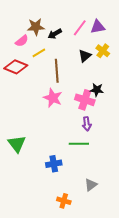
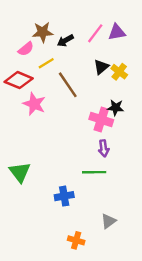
yellow cross: (103, 51) -> (119, 72), moved
brown line: (57, 71) -> (68, 85), turned -30
pink star: (53, 98) -> (34, 104), moved

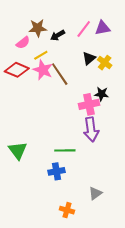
pink star: (34, 104) -> (43, 70), moved
pink cross: (101, 120) -> (89, 104), turned -30
purple arrow: (104, 148) -> (91, 130), size x1.6
green line: (94, 172) -> (65, 150), moved

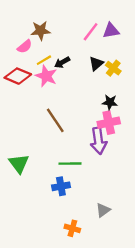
black arrow: (58, 35) -> (62, 62), moved
brown line: (60, 74) -> (55, 120), moved
pink cross: (89, 104) -> (109, 123), moved

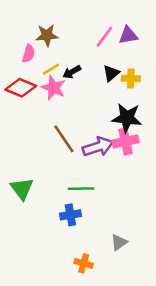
pink semicircle: (25, 47) -> (29, 54), turned -35
yellow cross: (113, 68) -> (131, 79), turned -35
black star: (110, 102) -> (127, 118), size x1.6
purple arrow: (98, 141) -> (98, 147), moved, turned -100

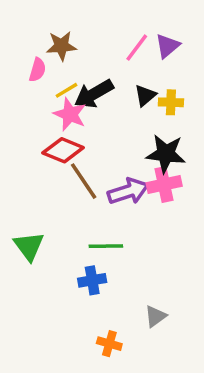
purple triangle: (128, 35) -> (167, 46), turned -30
black arrow: (72, 72) -> (94, 94), size x1.6
red diamond: (21, 88) -> (63, 150), moved

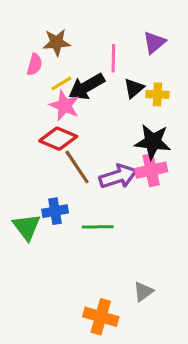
pink line: (137, 48) -> (113, 58), moved, turned -36
blue cross: (92, 280) -> (55, 211), moved
orange cross: (109, 344) -> (101, 317), size x1.5

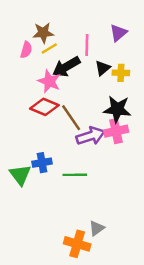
yellow line: (61, 83) -> (49, 49), moved
brown line: (77, 167) -> (71, 118), moved
gray triangle: (143, 292) -> (97, 228), moved

